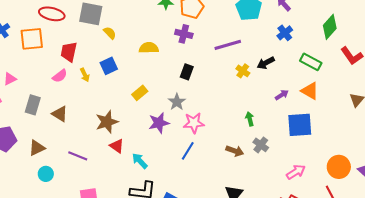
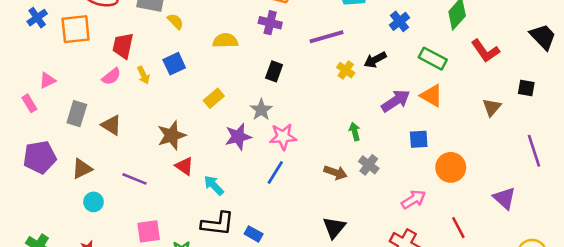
purple arrow: (282, 95) -> (396, 101), size x1.6
blue square: (300, 125) -> (419, 139), size x0.6
orange circle: (339, 167) -> (451, 167), moved

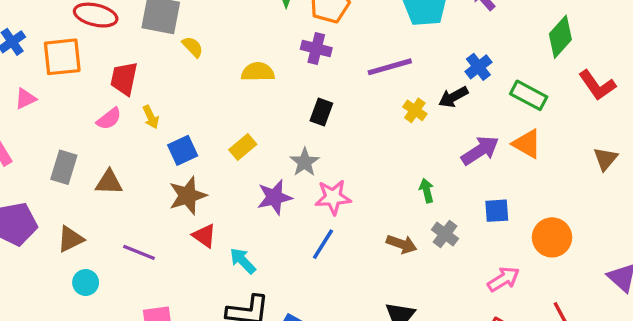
blue cross: (399, 21) -> (478, 67), moved
blue square: (174, 64) -> (183, 150), moved
pink triangle: (47, 80) -> (25, 99), moved
brown triangle: (111, 125) -> (109, 182), turned -30
blue square: (419, 139) -> (497, 211), moved

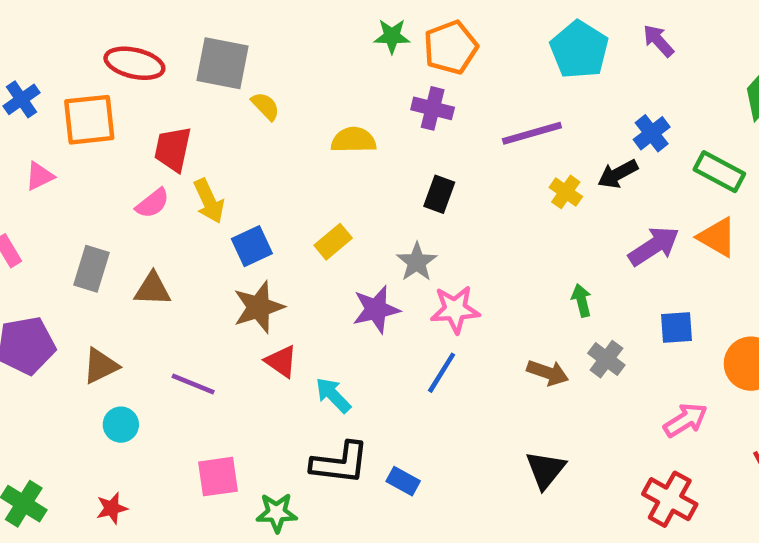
yellow arrow: (151, 117) -> (209, 201), size x1.4

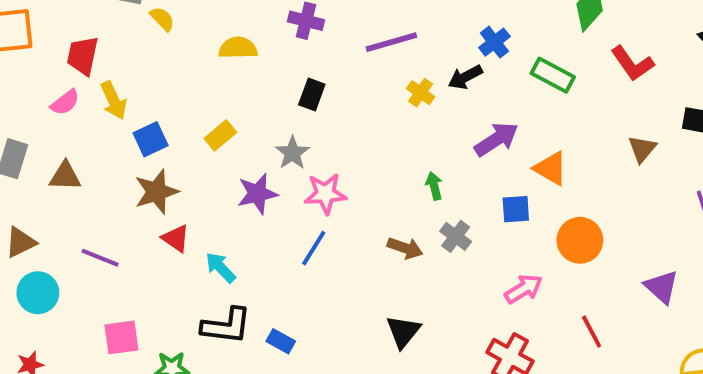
orange triangle: (717, 237) -> (551, 168), moved
cyan circle: (121, 425) -> (38, 293), size x1.4

